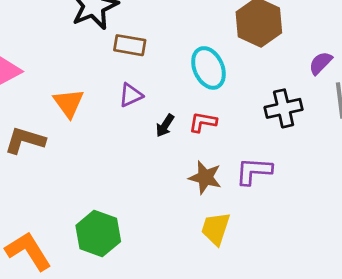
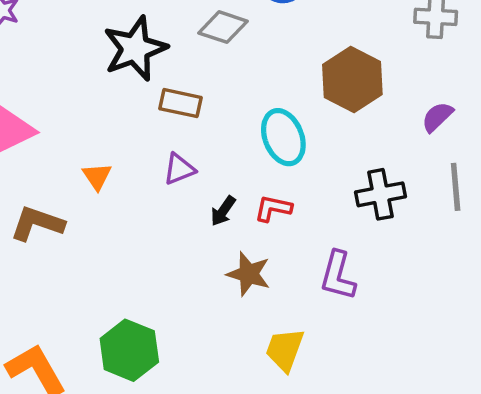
purple semicircle: (321, 63) -> (437, 117), moved
orange triangle: (69, 103) -> (97, 176), size x0.7
purple L-shape: (254, 171) -> (338, 276), turned -81
brown star: (205, 177) -> (249, 274), moved

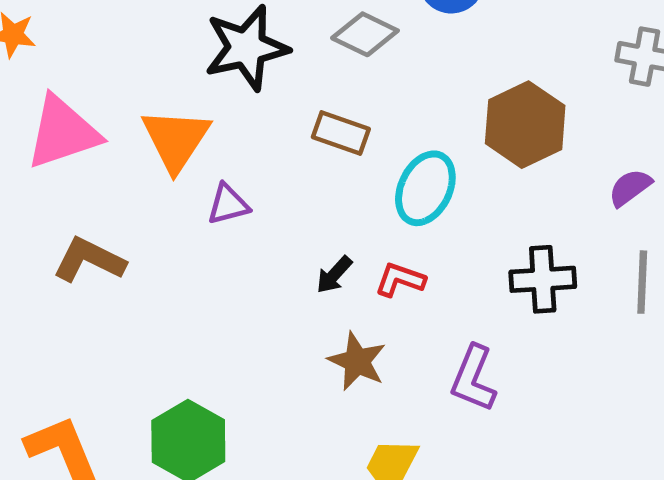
brown rectangle: (180, 103) -> (341, 133), moved
cyan ellipse: (283, 137) -> (425, 188), turned 40
purple triangle: (179, 169) -> (228, 204), moved
orange triangle: (97, 176) -> (176, 140), moved, size x1.8

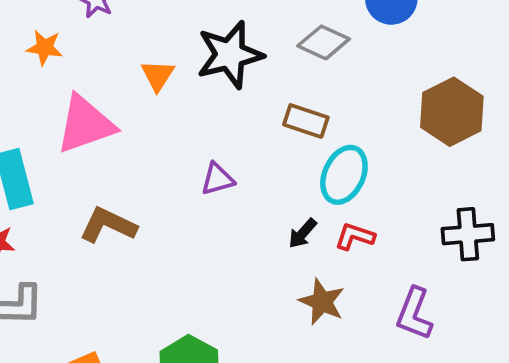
orange triangle: (176, 140) -> (158, 75), moved, size x0.6
cyan ellipse: (425, 188) -> (344, 175), moved

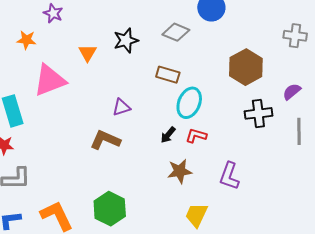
black star: (230, 55) -> (126, 40), size x0.7
brown L-shape: (108, 225) -> (105, 140), moved
black cross: (468, 234) -> (258, 113), moved
brown star: (322, 302) -> (180, 171), turned -30

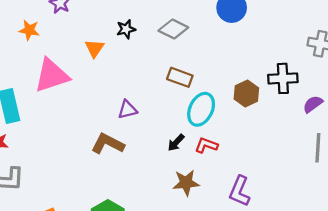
gray diamond: (176, 32) -> (173, 29), moved
black star: (126, 40) -> (126, 29), moved, size x0.7
brown hexagon: (246, 67) -> (246, 93), moved, size x0.7
black cross: (258, 113) -> (283, 78), moved

